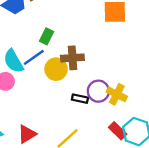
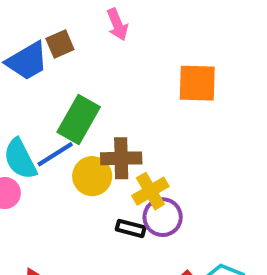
green rectangle: (47, 36) -> (79, 119), size x1.6
yellow cross: (117, 94) -> (150, 191), moved, turned 30

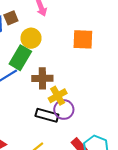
yellow circle: (92, 176) -> (31, 38), moved
black rectangle: (131, 228) -> (47, 115), size x1.5

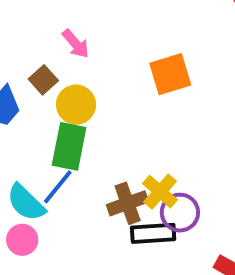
brown square: (11, 18) -> (43, 80), moved
brown cross: (42, 78) -> (128, 203), moved

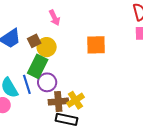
brown square: (43, 80) -> (34, 41), moved
blue line: (58, 187) -> (27, 84), turned -72
purple circle: (180, 213) -> (47, 82), moved

